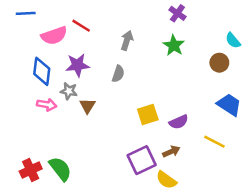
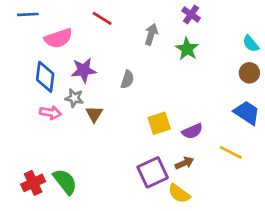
red line: (81, 26) -> (102, 18), moved
gray arrow: (127, 40) -> (151, 34), moved
brown circle: (219, 63) -> (249, 73), moved

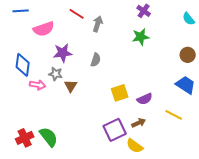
gray arrow: (151, 34) -> (98, 24), moved
cyan semicircle: (251, 44) -> (189, 19), moved
green star: (187, 49) -> (141, 37), turned 30
blue diamond: (45, 77) -> (23, 65), moved

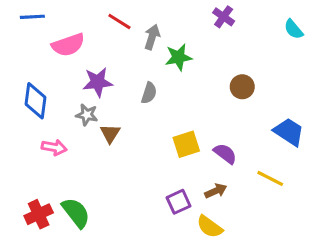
green star: (141, 37) -> (179, 57), moved
brown circle: (188, 55) -> (242, 87), moved
pink arrow: (38, 85) -> (54, 147), moved
purple semicircle: (145, 99) -> (225, 154), turned -119
purple square: (115, 130) -> (179, 202), size x0.7

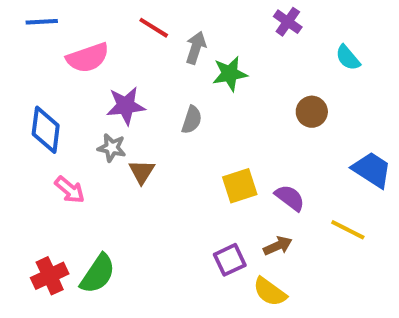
cyan semicircle: (294, 29) -> (348, 58), moved
pink arrow: (54, 147) -> (70, 190), turned 30
green semicircle: (76, 213) -> (98, 274), turned 72

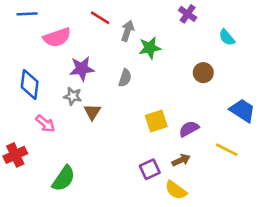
purple semicircle: (290, 198) -> (189, 129), turned -66
red cross: (50, 276) -> (15, 155), moved

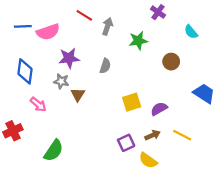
blue line: (27, 14) -> (23, 26), moved
green star: (150, 48) -> (138, 41), moved
yellow line: (227, 150) -> (182, 135), moved

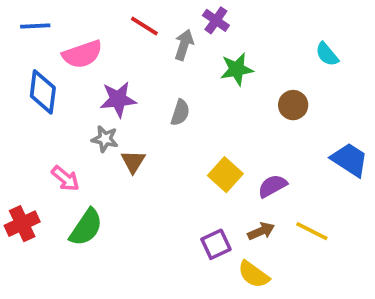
purple cross: (158, 12) -> (216, 20), moved
blue line: (23, 26) -> (35, 26), moved
blue diamond: (25, 71) -> (43, 92), moved
yellow square: (132, 102) -> (225, 175), turned -30
green semicircle: (54, 151) -> (86, 227), moved

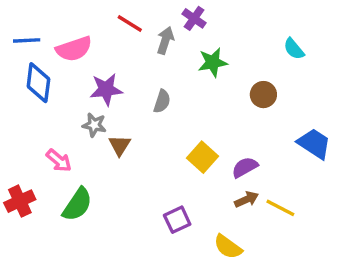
blue line: (35, 26) -> (27, 40), moved
brown arrow: (261, 231) -> (247, 199), moved
purple square: (216, 244) -> (177, 220), moved

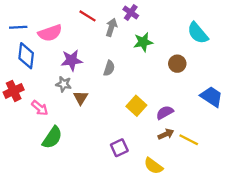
cyan semicircle: (294, 49) -> (198, 33), size x1.5
red cross: (20, 201) -> (14, 91), moved

